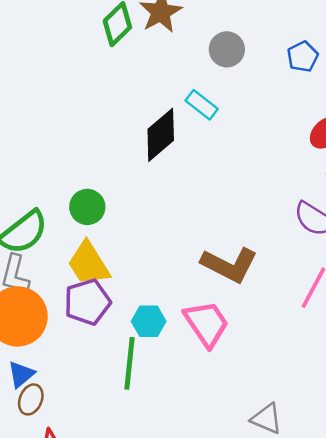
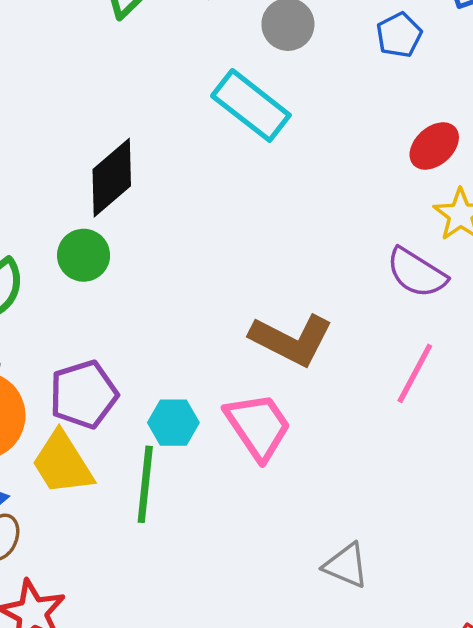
cyan rectangle: (202, 105) -> (251, 105), size x1.6
black diamond: (161, 135) -> (112, 178), moved
yellow trapezoid: (89, 264) -> (62, 463), moved

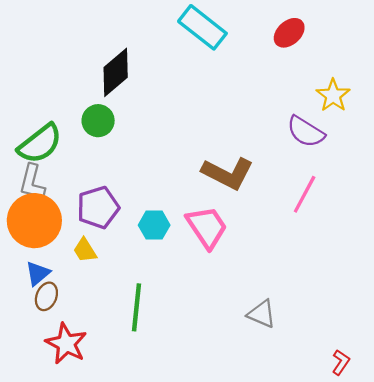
red ellipse: (434, 146) -> (289, 33), moved
yellow trapezoid: (62, 463) -> (85, 250), size x0.6
green line: (145, 484) -> (137, 307), moved

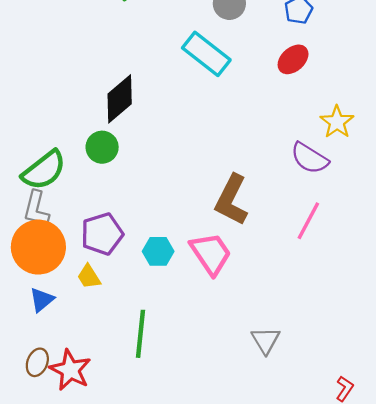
brown L-shape: (228, 173) -> (232, 200), turned 90
brown ellipse: (46, 296) -> (37, 362), moved
gray triangle: (262, 314) -> (266, 340), turned 36

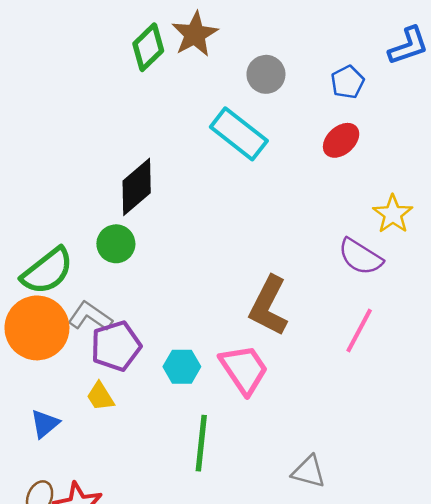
gray L-shape: (36, 209) -> (90, 316), moved, turned 111
orange circle: (38, 247) -> (37, 328), moved
green line: (140, 334) -> (201, 443), moved
gray triangle: (266, 340) -> (309, 472), turned -44

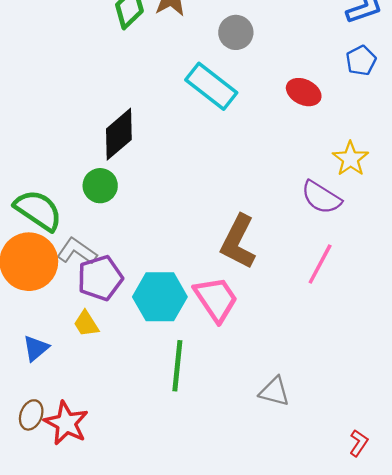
blue pentagon: (347, 82) -> (361, 61), moved
red ellipse: (341, 140) -> (304, 92), turned 68
green semicircle: (47, 271) -> (38, 210), turned -108
cyan hexagon: (182, 367) -> (160, 297), size x1.6

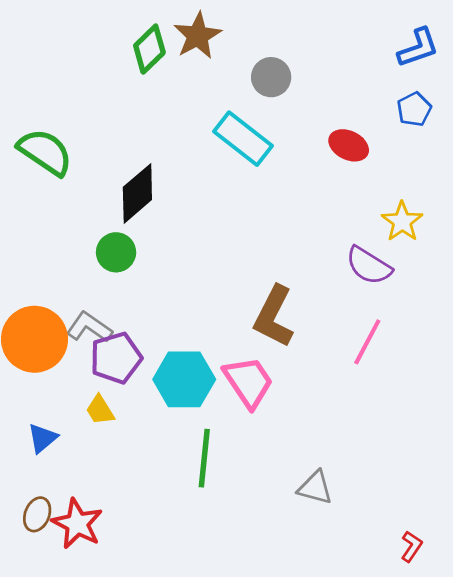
green semicircle: (38, 210) -> (45, 152), moved

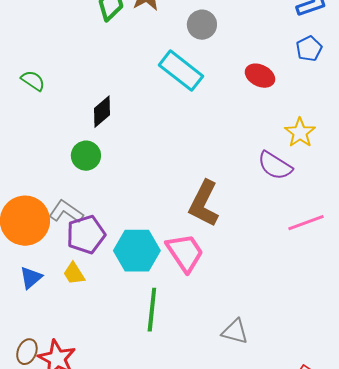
green semicircle: (45, 152) -> (33, 81), size x0.6
black diamond: (137, 193) -> (102, 112), size x0.7
pink line: (367, 342) -> (306, 223), moved, turned 42
blue triangle: (42, 438) -> (31, 278), moved

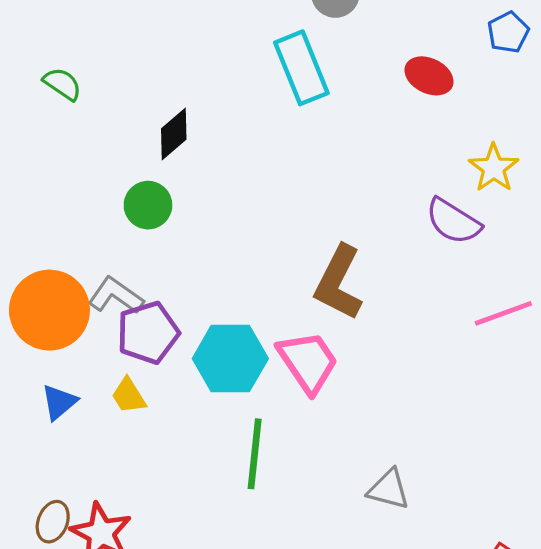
cyan rectangle: (181, 71) -> (301, 68), turned 30

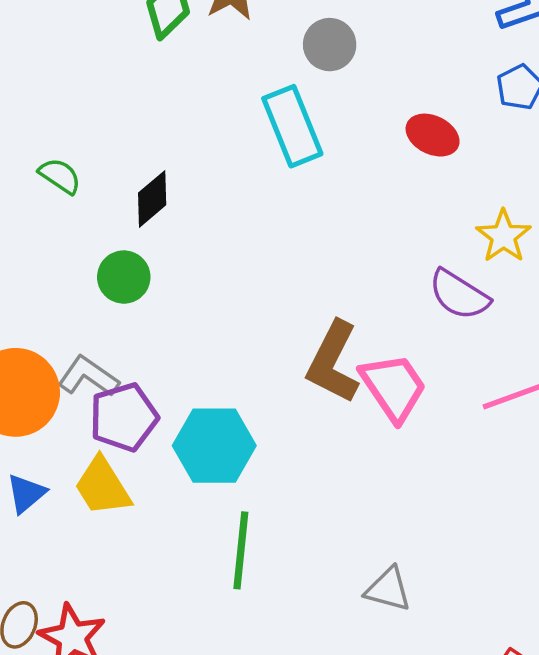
green semicircle: (62, 84) -> (60, 176), moved
pink trapezoid: (308, 362) -> (393, 387), moved
yellow trapezoid: (129, 396) -> (102, 486), size x1.5

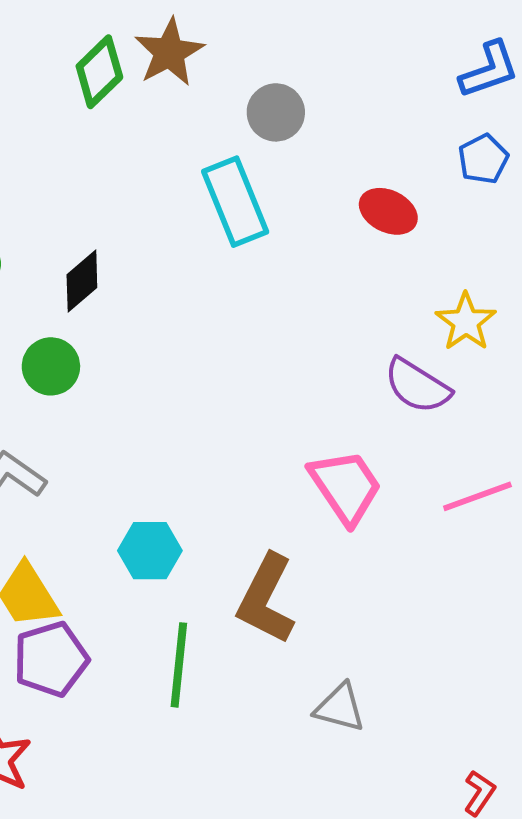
brown L-shape: (333, 362) -> (266, 599), moved
purple pentagon: (124, 417) -> (51, 659), moved
cyan hexagon: (214, 446) -> (150, 551), size x0.7

